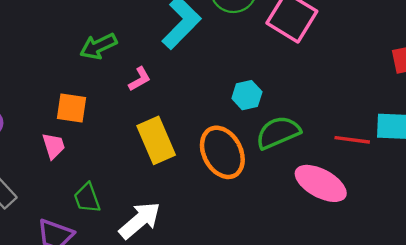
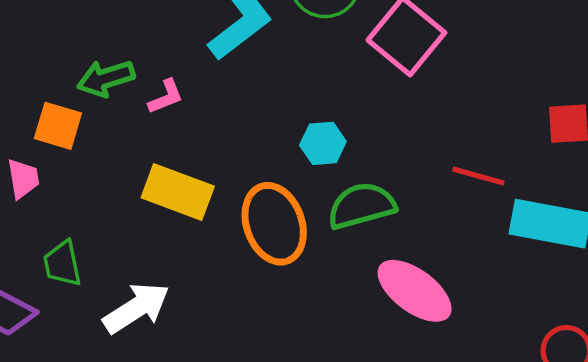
green arrow: (98, 46) -> (106, 78), moved
yellow rectangle: (156, 140) -> (178, 192), turned -54
red line: (352, 140) -> (478, 176), moved

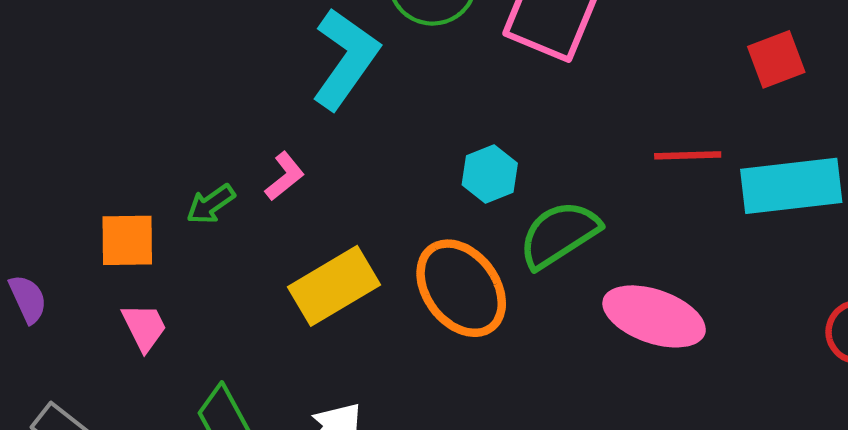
green arrow: (106, 78) -> (211, 204), moved, size x0.7
orange square: (58, 126) -> (127, 240), moved
yellow rectangle: (178, 192) -> (334, 286), turned -34

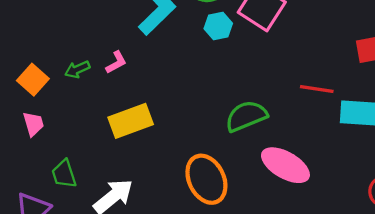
cyan hexagon: (490, 174) -> (218, 26), moved
orange square: (127, 240) -> (33, 80), turned 32
orange ellipse: (461, 288) -> (206, 179), moved

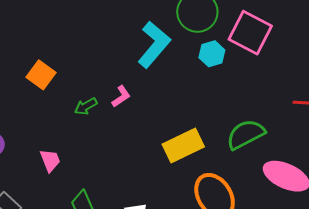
orange square: (33, 80) -> (41, 75), moved
yellow rectangle: (131, 121) -> (183, 145), moved

